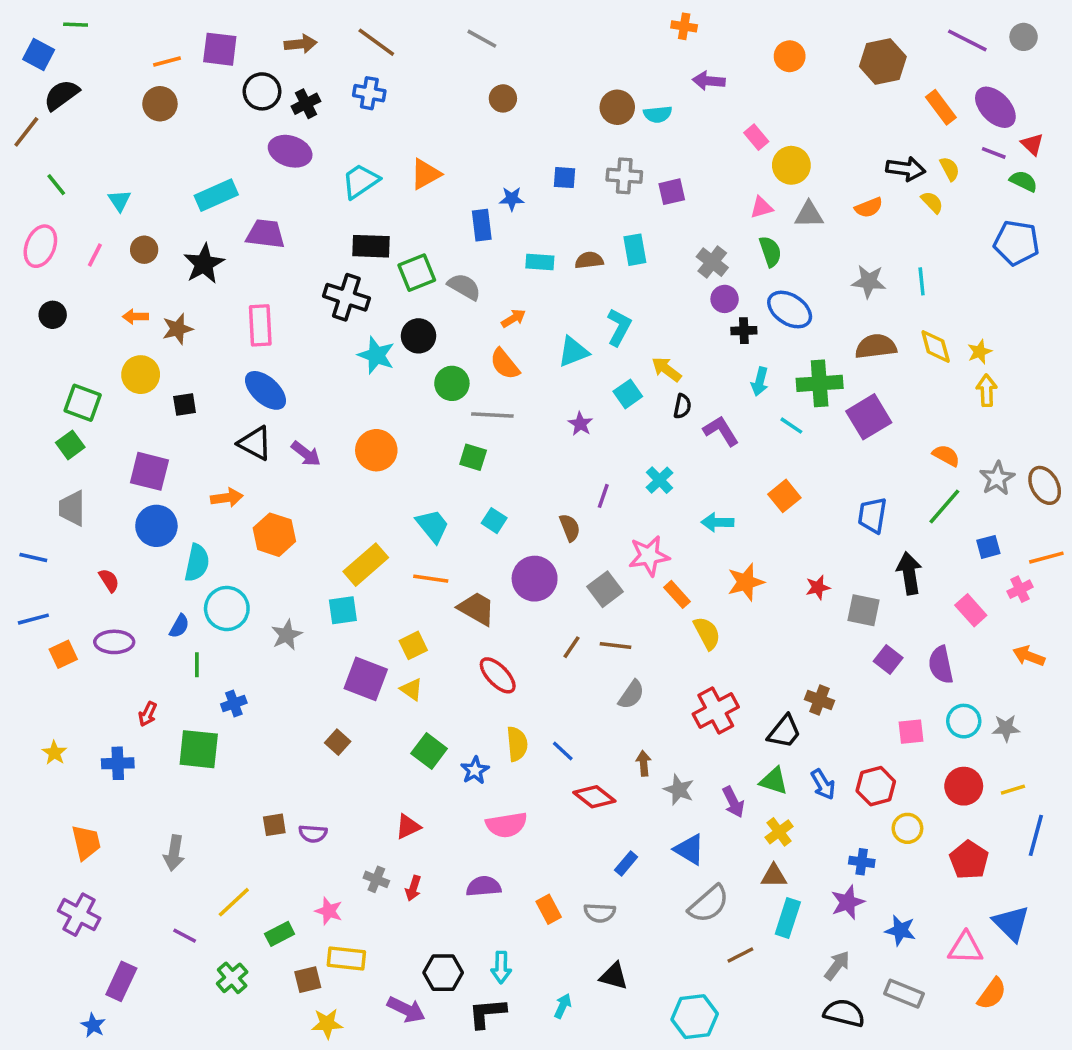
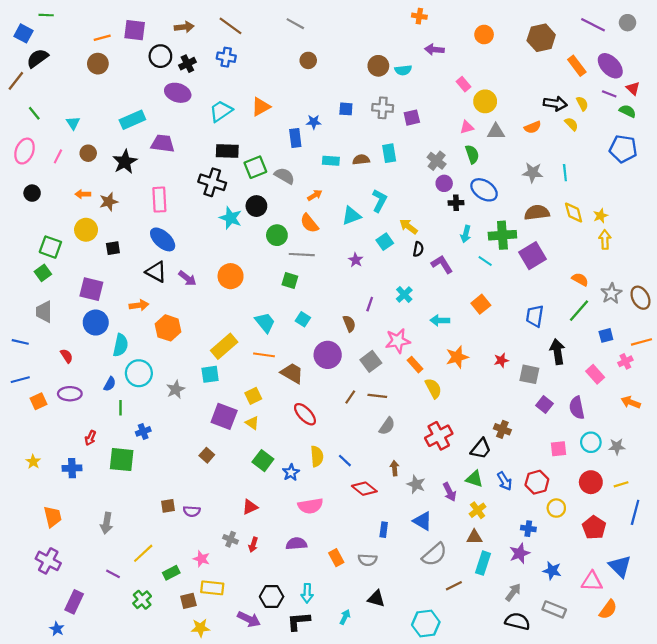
blue rectangle: (626, 864) -> (384, 530), turned -32

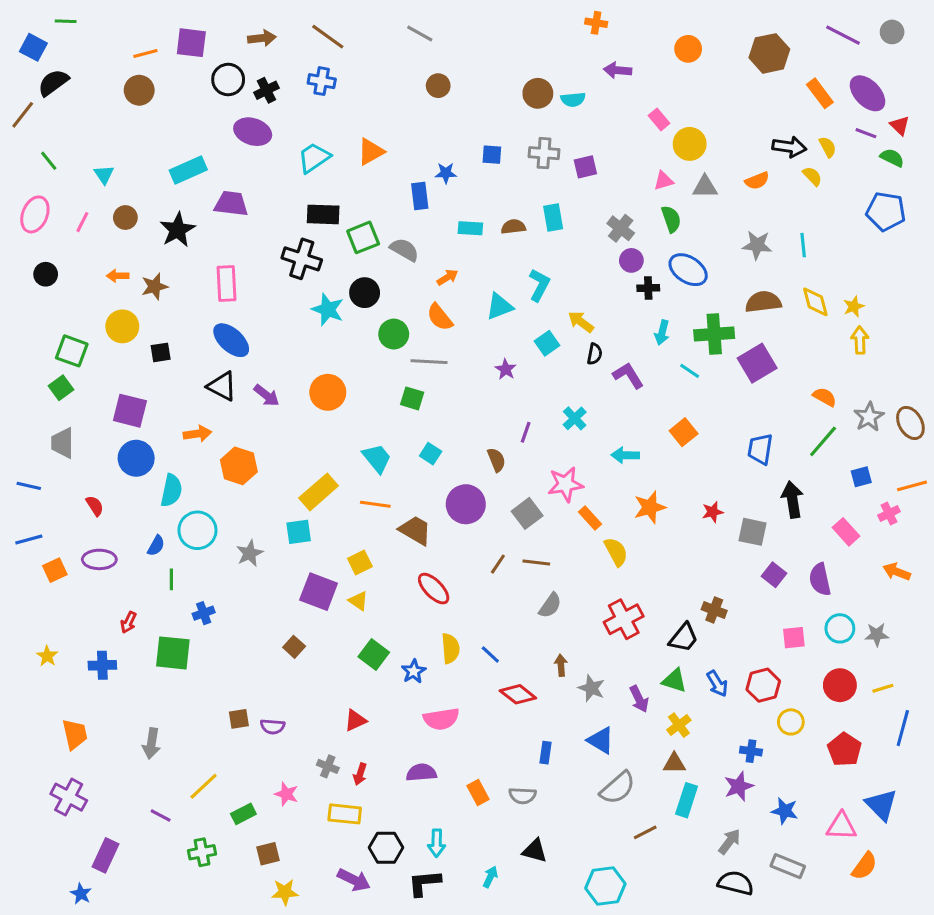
yellow rectangle: (212, 588) -> (345, 814), moved
green cross: (142, 600) -> (202, 852), turned 30

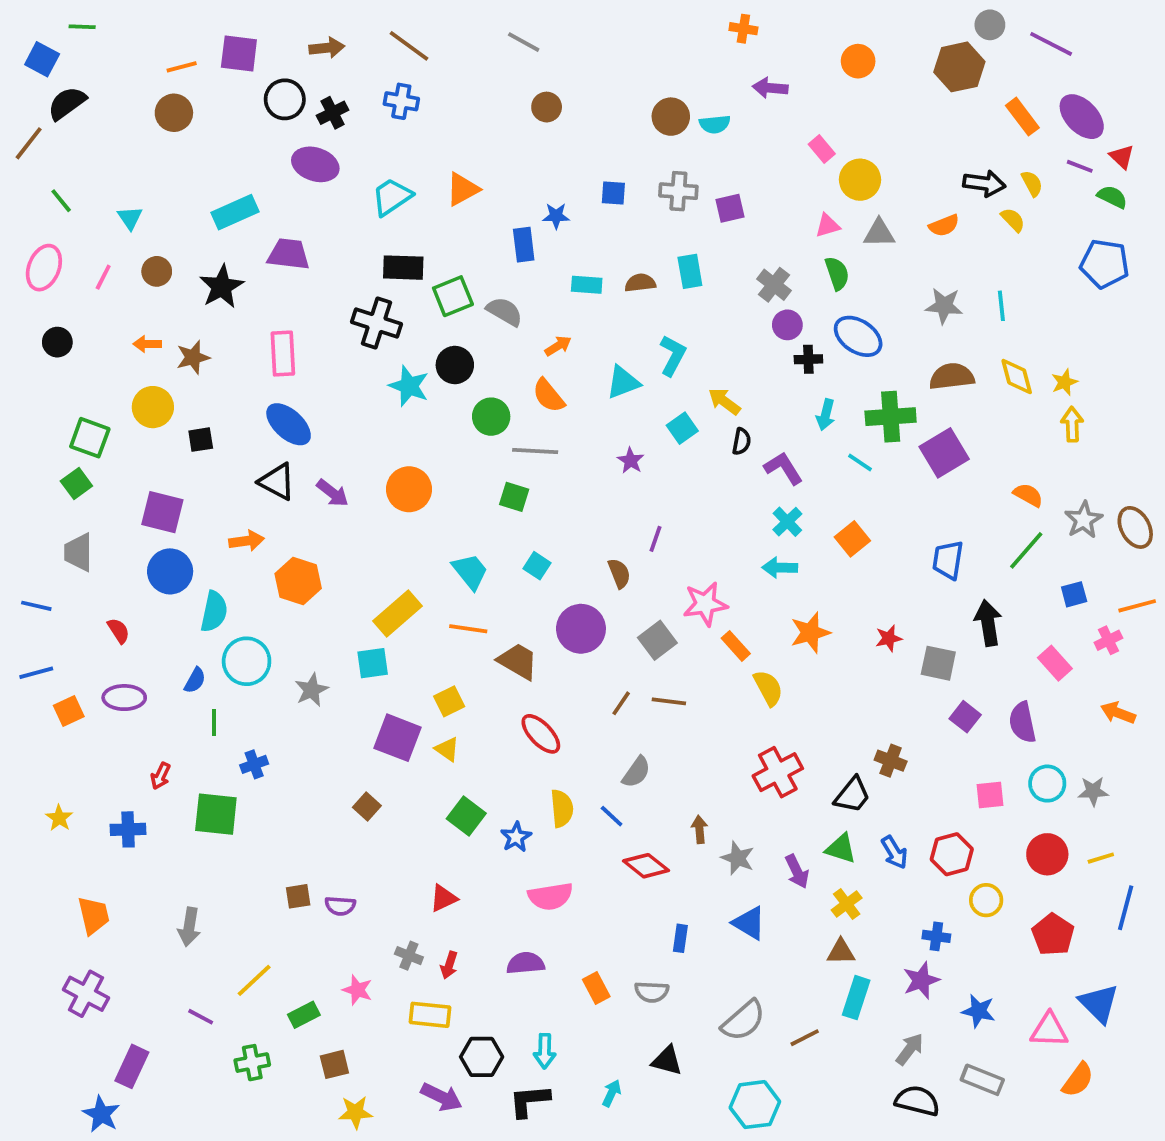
gray circle: (892, 32) -> (990, 25), moved
cyan cross: (575, 418) -> (787, 522), moved
gray semicircle: (550, 605) -> (636, 772), moved
gray semicircle: (618, 788) -> (743, 1021), moved
blue star: (81, 894) -> (101, 1114), size x1.4

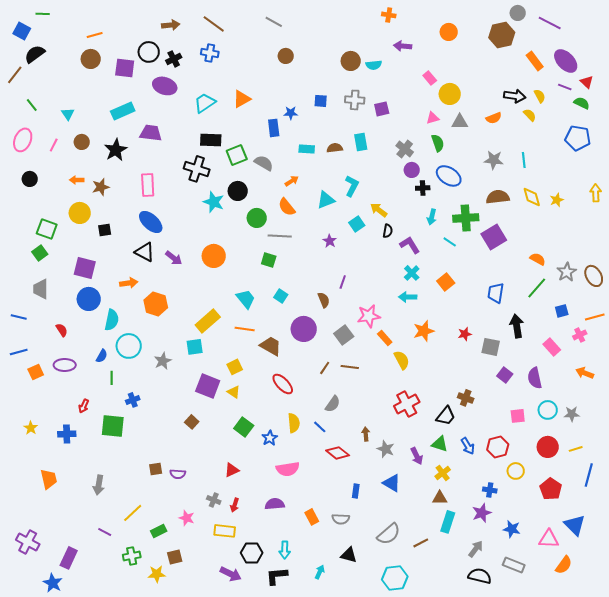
purple square: (239, 54) -> (125, 68), moved
yellow arrow: (1072, 424) -> (596, 193), moved
purple cross: (86, 994) -> (28, 542), moved
yellow star: (355, 1112) -> (157, 574), moved

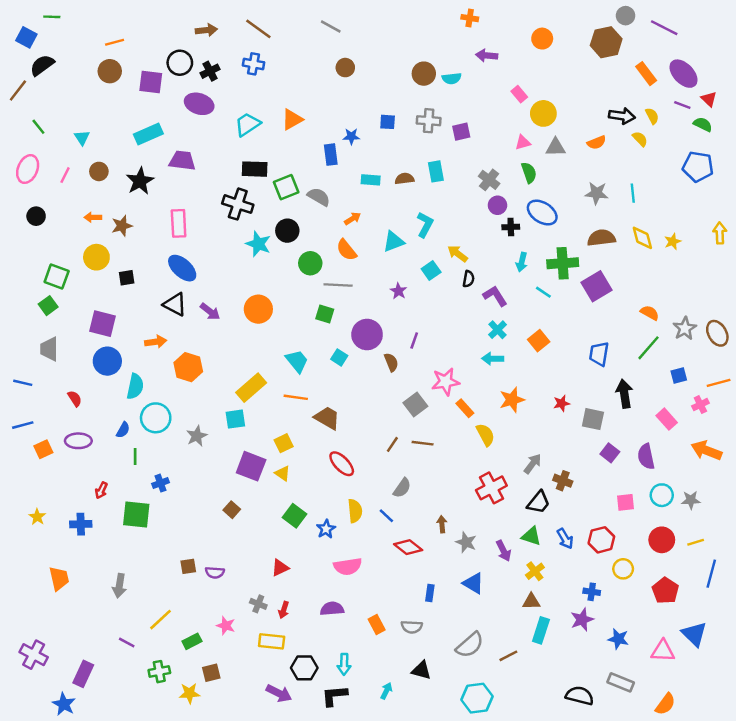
purple circle: (304, 329) -> (367, 335), moved
orange arrow: (585, 373) -> (706, 450), size x1.4
gray arrow: (476, 549) -> (533, 464), moved
orange semicircle: (564, 565) -> (665, 704), moved

